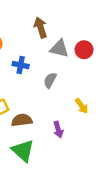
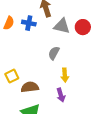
blue cross: (21, 65) -> (29, 23), moved
yellow arrow: (82, 106) -> (65, 75), moved, turned 32

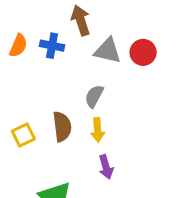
yellow arrow: (65, 75) -> (98, 130), moved
brown semicircle: (30, 87) -> (62, 127), moved, turned 90

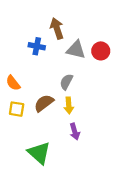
orange semicircle: (18, 46) -> (13, 83), moved, turned 119
brown semicircle: (62, 127) -> (44, 103), turned -120
yellow square: (23, 135) -> (17, 109), turned 35

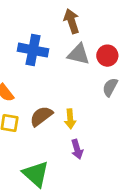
brown arrow: (57, 28) -> (72, 21), moved
blue cross: (37, 46) -> (33, 50), size x1.5
gray semicircle: (66, 82) -> (110, 87), moved

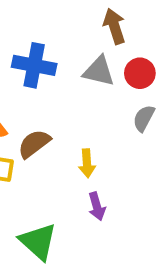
brown arrow: (72, 21) -> (114, 26), moved
brown semicircle: (41, 116) -> (34, 144), moved

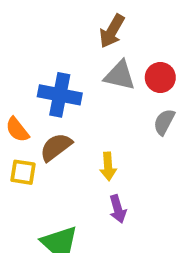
brown arrow: (114, 26) -> (112, 31), moved, turned -132
blue cross: (34, 65) -> (60, 95), moved

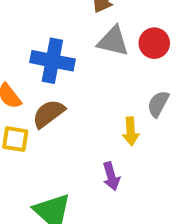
gray semicircle: (164, 122) -> (158, 104), moved
yellow arrow: (108, 166) -> (131, 131), moved

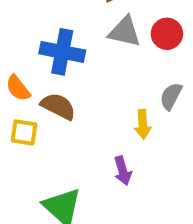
brown semicircle: (49, 114) -> (58, 106), turned 64

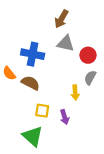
red circle: (167, 34) -> (88, 55), moved
yellow square: (24, 132) -> (42, 111), moved

